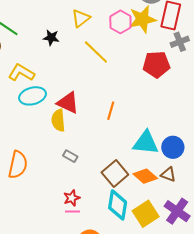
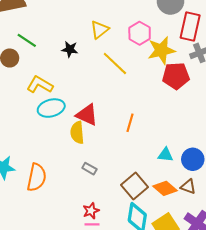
yellow star: (142, 19) -> (161, 50), moved
cyan triangle: (146, 143) -> (165, 155), size x0.6

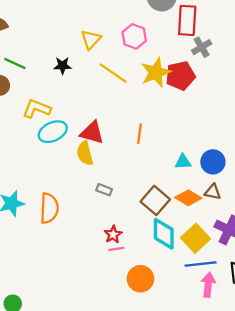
yellow star: (161, 50) -> (156, 72), moved

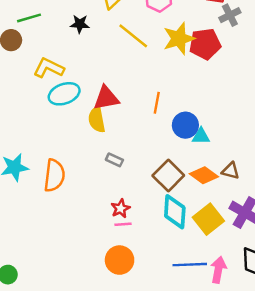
green line: (15, 63) -> (29, 18), turned -45
red triangle: (92, 133) -> (106, 98), turned -30
blue circle: (213, 162) -> (185, 125), moved
blue line: (201, 264) -> (190, 265), moved
orange circle: (140, 279) -> (120, 260), moved

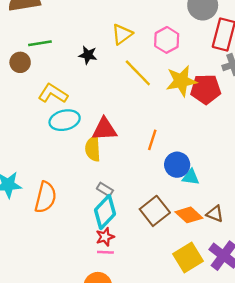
cyan diamond: (175, 212) -> (105, 212), moved, turned 32

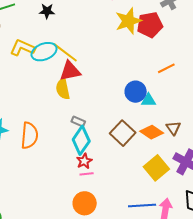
yellow line: (138, 73) -> (65, 52), moved
cyan ellipse: (65, 120) -> (44, 52), moved
orange line: (152, 140) -> (166, 68), moved, turned 54
brown triangle: (215, 214) -> (173, 128), turned 42

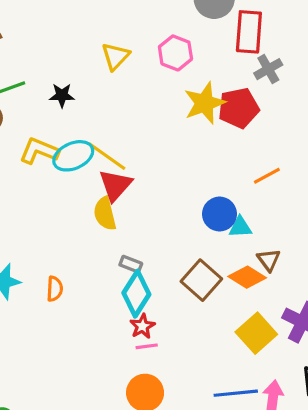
black star: (47, 11) -> (62, 95), moved
red triangle: (70, 71) -> (115, 185), turned -35
brown triangle: (173, 128) -> (269, 260), moved
orange semicircle: (29, 136) -> (55, 289), size x0.6

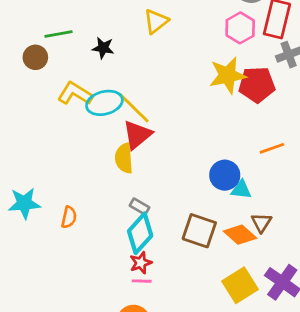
pink hexagon: (175, 53) -> (240, 28), moved
brown square: (201, 280) -> (199, 231), turned -32

